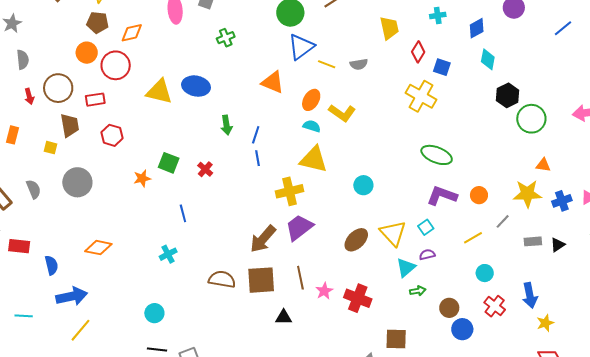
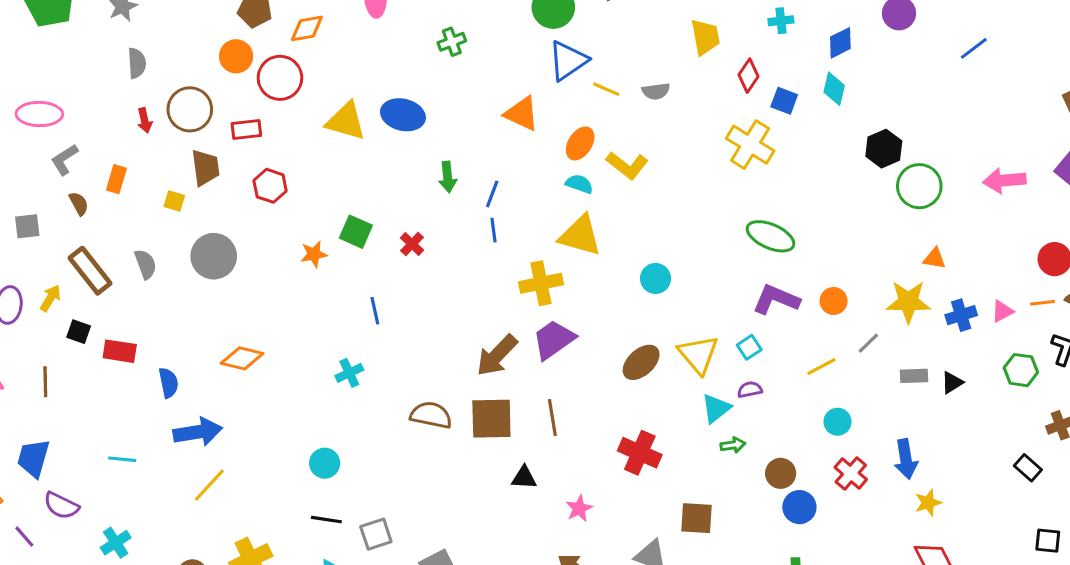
cyan diamond: (488, 59) -> (834, 89), moved
pink star: (324, 291) -> (579, 509), moved

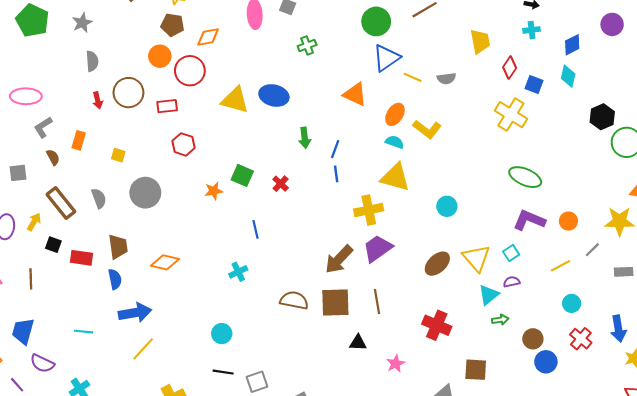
brown trapezoid: (205, 168) -> (118, 247), moved

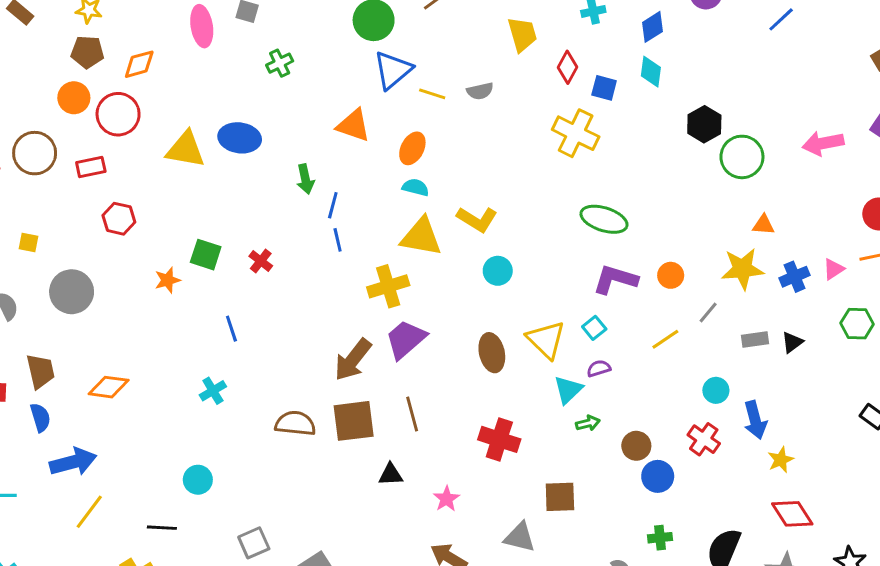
yellow L-shape: (427, 129) -> (477, 219), moved
green arrow: (305, 138) -> (305, 179), moved
brown ellipse: (437, 264) -> (492, 353), turned -55
cyan circle: (572, 303) -> (716, 390), moved
black line: (223, 372) -> (162, 528), moved

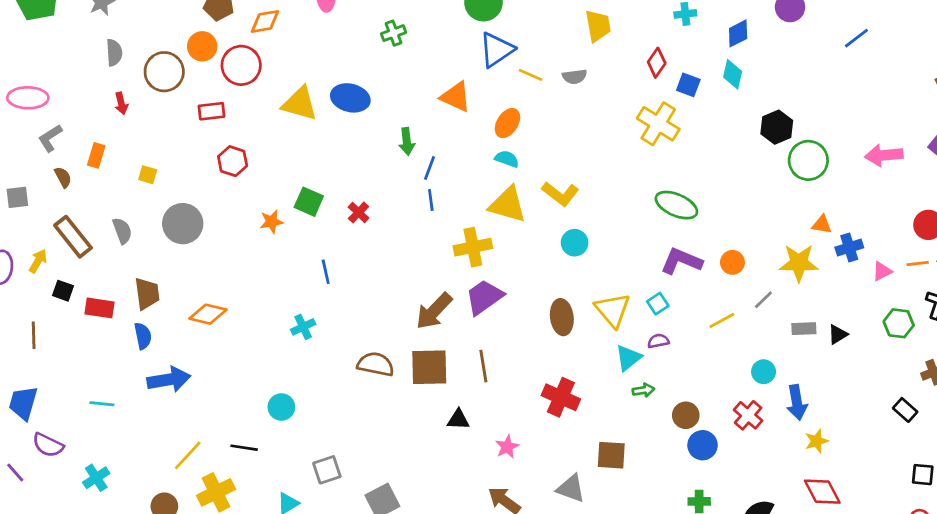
yellow trapezoid: (522, 34) -> (598, 26), moved
brown circle: (35, 153) -> (164, 72), moved
blue cross: (795, 277) -> (849, 248), moved
yellow line: (89, 512) -> (188, 455), moved

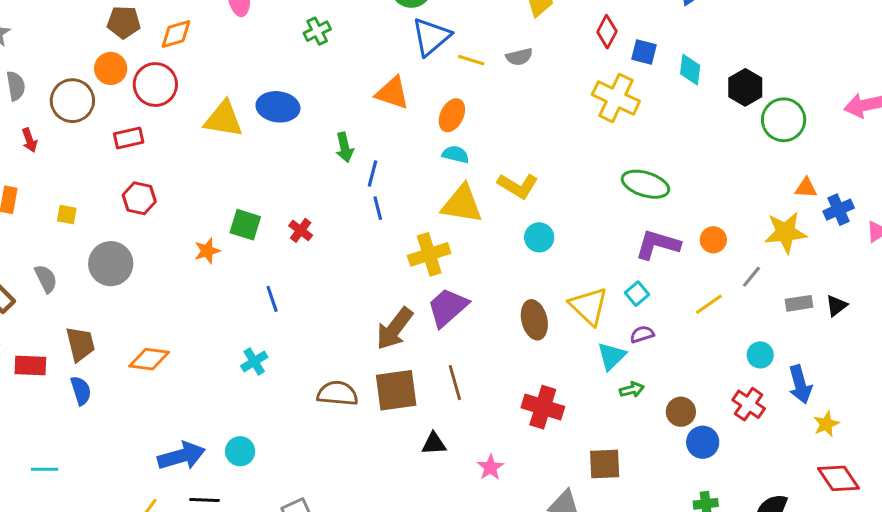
cyan diamond: (733, 74) -> (690, 70), moved
red hexagon: (233, 161) -> (139, 198), moved
blue arrow: (169, 380) -> (181, 456), moved

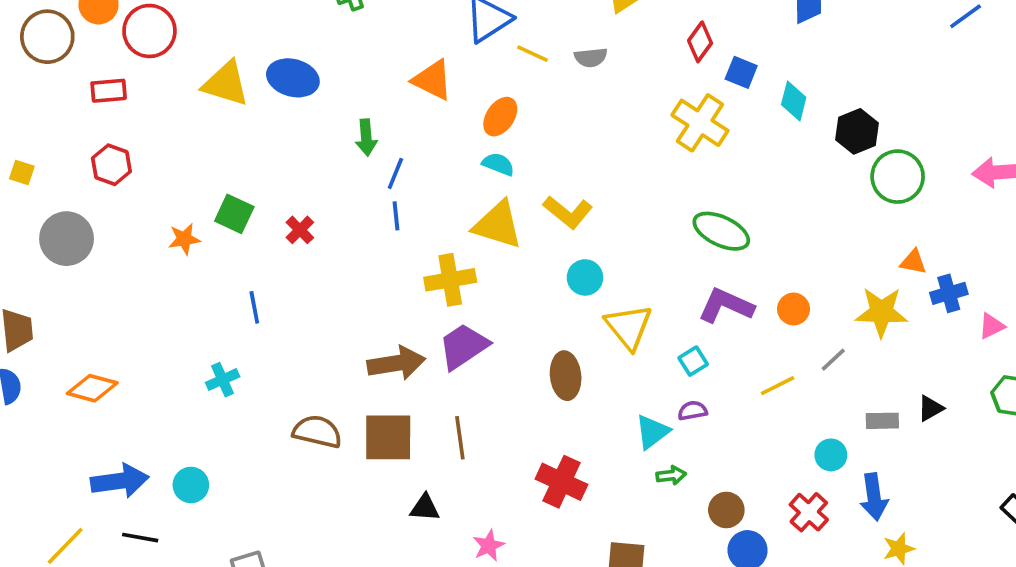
gray rectangle: (799, 303) -> (882, 421), moved
yellow triangle: (589, 306) -> (629, 327), moved
brown arrow: (395, 329) -> (396, 363), turned -144
orange diamond: (149, 359) -> (92, 388), moved

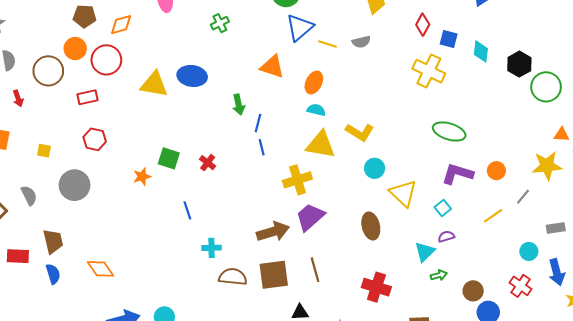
cyan cross: (223, 380) -> (212, 248), moved, turned 30
orange diamond: (92, 388) -> (101, 269), turned 48

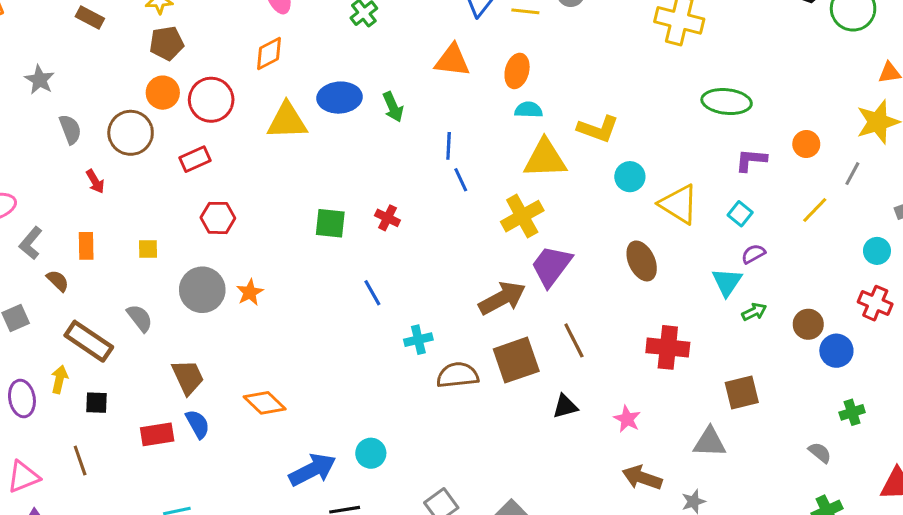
orange diamond: (121, 25) -> (269, 53), moved
green arrow: (239, 105) -> (393, 107), moved
purple L-shape: (457, 174) -> (751, 160), size x0.7
orange star: (142, 177) -> (250, 292), moved
red rectangle: (18, 256) -> (157, 434), moved

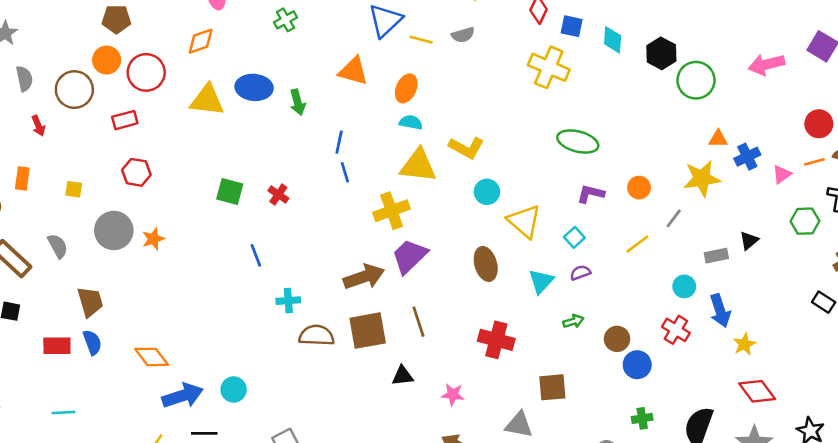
cyan triangle: (727, 282) -> (541, 281), moved
orange diamond: (265, 403) -> (152, 357), moved
pink star: (627, 419) -> (453, 394), turned -30

